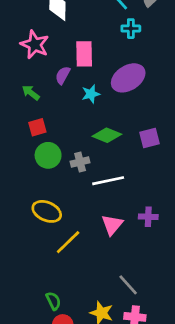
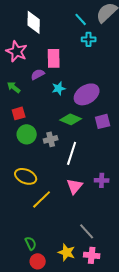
purple semicircle: (63, 75) -> (38, 74), turned 32
purple ellipse: (128, 78) -> (87, 94), moved
white line: (108, 181) -> (72, 153), turned -60

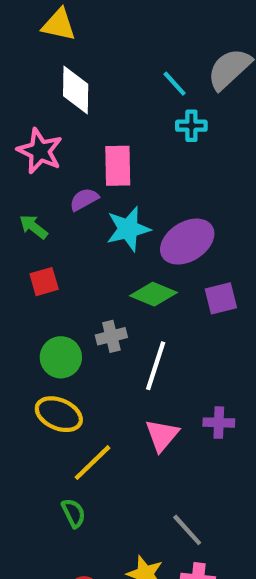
cyan star: (59, 88) -> (128, 229), size x1.5
green circle: (27, 134) -> (61, 357), moved
green semicircle: (31, 243) -> (74, 513), moved

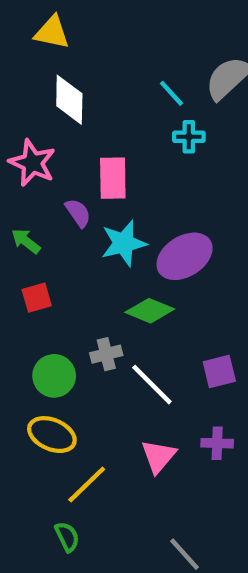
purple semicircle: (84, 199) -> (78, 213), turned 84
purple square: (221, 298) -> (219, 372), moved
white line: (156, 366) -> (152, 385), turned -63

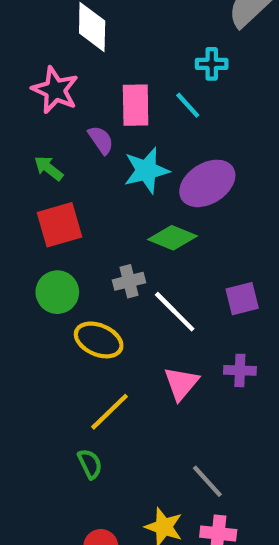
cyan line: (171, 93) -> (188, 105), moved
red square: (37, 298) -> (59, 225), size x1.5
green circle: (54, 376) -> (57, 292), moved
yellow ellipse: (52, 435) -> (99, 340), moved

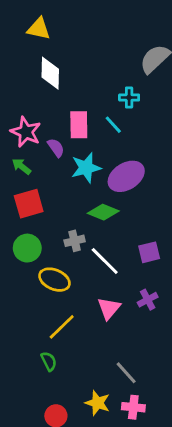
pink star: (55, 90) -> (26, 132), moved
purple cross: (240, 370) -> (148, 300), turned -30

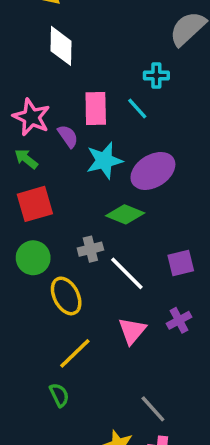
yellow ellipse: (54, 280) -> (66, 296), turned 40

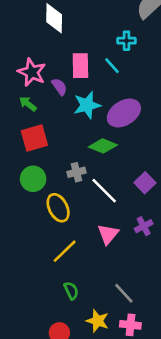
purple square: (181, 263) -> (145, 183), turned -30
green semicircle: (59, 395) -> (71, 291), moved

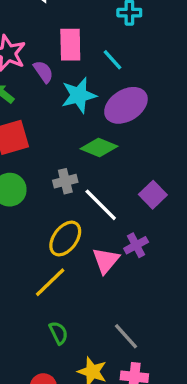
cyan line: (112, 66) -> (112, 60), moved
yellow ellipse: (58, 208) -> (65, 239), moved, turned 64
purple cross: (144, 226) -> (136, 245), moved

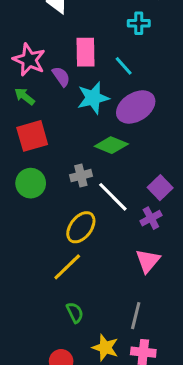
purple cross: (136, 245) -> (151, 218), moved
pink triangle: (106, 260) -> (148, 261), moved
gray line: (126, 336) -> (136, 316), turned 56

